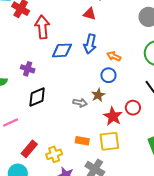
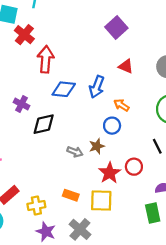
red triangle: (90, 14) -> (126, 66), moved
black diamond: (37, 97) -> (44, 124), moved

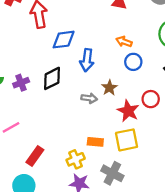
blue arrow: (97, 87) -> (87, 60), moved
purple cross: (22, 104) -> (21, 83), moved, turned -35
blue circle: (112, 126) -> (133, 62), moved
yellow cross: (36, 205) -> (76, 159), moved

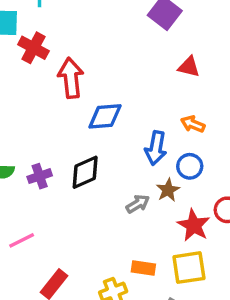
blue arrow: (87, 60) -> (156, 148), moved
blue circle: (133, 62) -> (190, 166), moved
gray arrow: (89, 98) -> (138, 204), turned -42

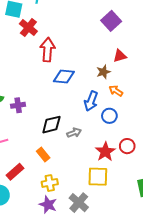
red triangle: (189, 67) -> (120, 56), turned -40
black diamond: (85, 172) -> (51, 125), moved
brown star: (168, 190) -> (103, 72), moved
orange rectangle: (143, 268) -> (43, 155), moved, turned 32

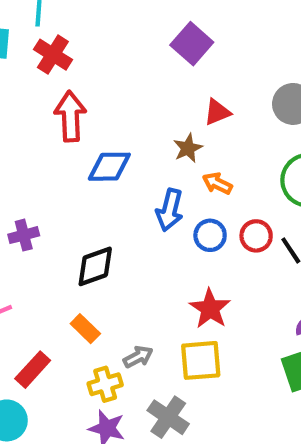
red cross: (28, 27) -> (53, 55), moved
gray arrow: (74, 133) -> (138, 357), moved
red circle: (127, 146) -> (256, 236), moved

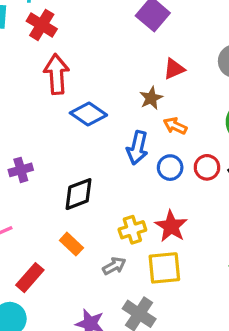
blue diamond: (109, 167) -> (88, 114), turned 36
yellow cross: (105, 384) -> (132, 230), moved

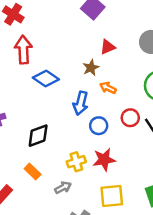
blue circle: (170, 168) -> (99, 126), moved
red star: (171, 226) -> (104, 160), turned 30
yellow square: (164, 268) -> (112, 196), moved

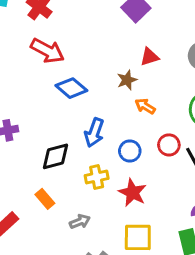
red arrow: (23, 50) -> (47, 51), turned 116
blue arrow: (81, 103) -> (94, 133), moved
red star: (104, 160) -> (133, 193), turned 30
yellow cross: (76, 162) -> (97, 177), moved

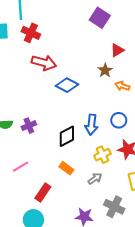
blue arrow: (94, 133) -> (91, 125), moved
yellow cross: (97, 177) -> (102, 155), moved

